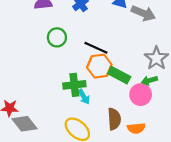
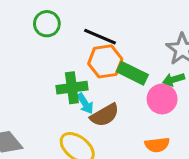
brown semicircle: (114, 119) -> (105, 115), moved, turned 65

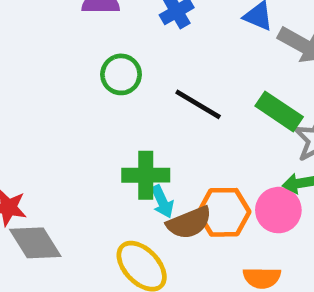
orange hexagon: (105, 61) -> (224, 212), moved
green rectangle: (132, 73) -> (279, 111), moved

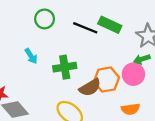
green rectangle: (279, 111) -> (110, 25), moved
cyan arrow: (162, 202) -> (31, 56), moved

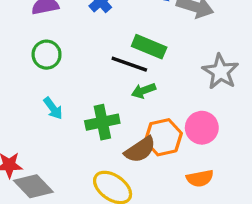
green circle: (45, 19) -> (47, 55), moved
green rectangle: (110, 25) -> (149, 47), moved
green arrow: (142, 59) -> (144, 91), moved

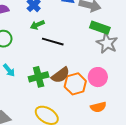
green rectangle: (149, 47) -> (100, 28), moved
green arrow: (144, 91) -> (37, 25), moved
brown semicircle: (140, 150) -> (61, 75), moved

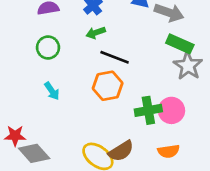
brown semicircle: (61, 75) -> (121, 151), moved
green cross: (39, 77) -> (148, 110), moved
orange hexagon: (75, 84) -> (108, 86), moved

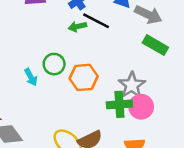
green circle: (48, 47) -> (54, 64), moved
black line: (115, 57) -> (96, 21), moved
gray star: (188, 66) -> (132, 85), moved

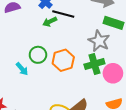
gray star: (132, 85) -> (99, 41), moved
green cross: (119, 104) -> (94, 64), moved

